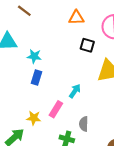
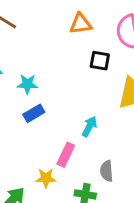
blue rectangle: (37, 78) -> (34, 113), turned 48
yellow star: (34, 118) -> (46, 178), moved

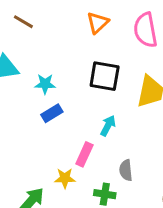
orange triangle: (81, 24) -> (98, 23), turned -35
black square: (100, 61) -> (105, 76), moved, size x1.5

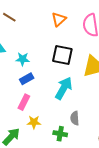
cyan arrow: (108, 126) -> (64, 88), size x1.6
pink rectangle: (84, 154) -> (24, 102), moved

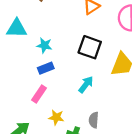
cyan arrow: (64, 88) -> (86, 84), size x0.7
yellow star: (34, 122) -> (56, 117), moved

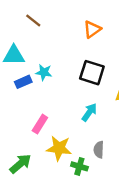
blue rectangle: (46, 68) -> (23, 82), moved
yellow star: (56, 117) -> (59, 148), size x1.5

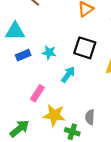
cyan star: (44, 72) -> (49, 52), moved
cyan arrow: (89, 112) -> (68, 74), moved

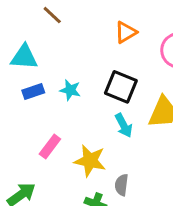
cyan arrow: (68, 74) -> (124, 125), moved, turned 112
yellow star: (54, 115) -> (90, 161), moved

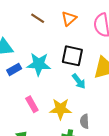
brown line: (52, 15) -> (38, 18), moved
cyan star: (70, 90) -> (39, 64), size x1.6
pink rectangle: (50, 146) -> (32, 104), turned -56

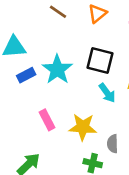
cyan star: (39, 64) -> (57, 69), turned 30

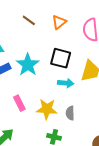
cyan arrow: (107, 93) -> (66, 83), turned -49
gray semicircle: (113, 144) -> (70, 113), moved

